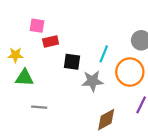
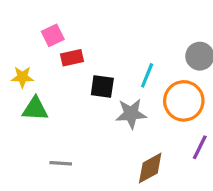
pink square: (37, 26) -> (53, 35), turned -35
gray line: (39, 107) -> (61, 163), moved

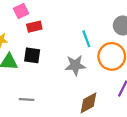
cyan line: (147, 75) -> (86, 39), turned -42
black square: (102, 87) -> (32, 55), moved

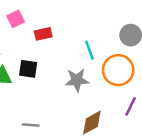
red rectangle: (34, 27) -> (43, 34), moved
gray line: (27, 100) -> (31, 125), moved

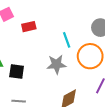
black square: (28, 69) -> (17, 72), moved

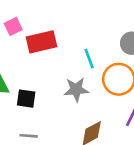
red rectangle: (29, 27) -> (42, 42), size x1.6

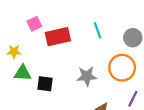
cyan line: (89, 59) -> (97, 30), moved

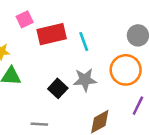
cyan line: (97, 30) -> (84, 42), moved
black square: (45, 84) -> (58, 88), moved, turned 35

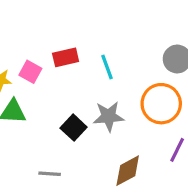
pink square: (25, 19) -> (30, 72), moved, turned -35
red rectangle: (52, 34) -> (66, 57), size x0.7

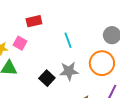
red rectangle: (66, 57) -> (34, 21), moved

